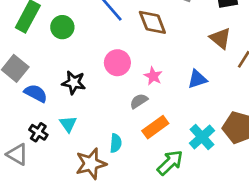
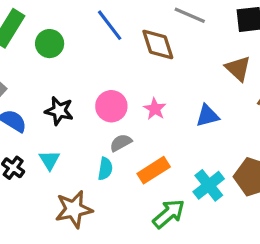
pink circle: (117, 63) -> (111, 106), moved
gray semicircle: (139, 101) -> (121, 143), moved
cyan semicircle: (116, 143) -> (105, 169), moved

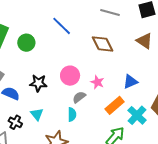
brown diamond: (158, 44) -> (103, 44), moved
pink star: (155, 109) -> (97, 82), moved
blue triangle: (207, 116) -> (130, 82), moved
orange rectangle: (154, 170) -> (115, 105), moved

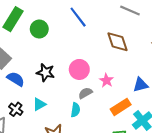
cyan triangle: (37, 114) -> (39, 104), turned 32

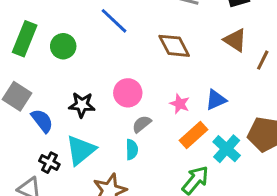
blue semicircle: (16, 79) -> (42, 121), turned 30
pink star: (106, 80) -> (180, 104), moved
cyan triangle: (39, 104) -> (81, 150), size x1.6

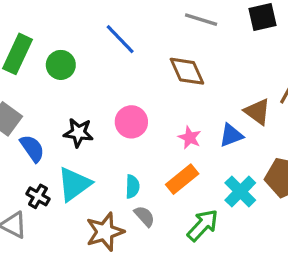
brown triangle: (235, 40) -> (257, 112), moved
gray semicircle: (142, 124) -> (144, 216), moved, turned 84
orange rectangle: (194, 135) -> (182, 179), moved

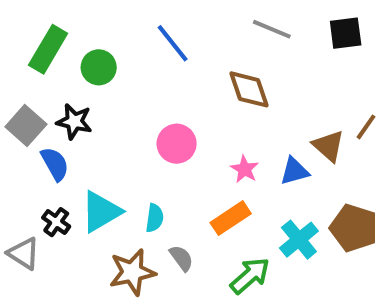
black star: (78, 133) -> (74, 121), moved
cyan semicircle: (132, 187) -> (155, 218), moved

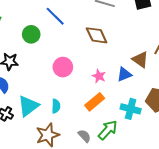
green circle: (99, 67) -> (31, 34), moved
cyan cross: (299, 240) -> (131, 109), turned -30
gray semicircle: (181, 258) -> (84, 136), moved

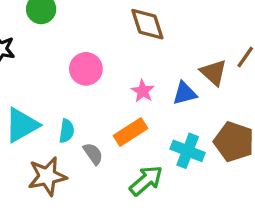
gray semicircle: (84, 136) -> (93, 154), moved

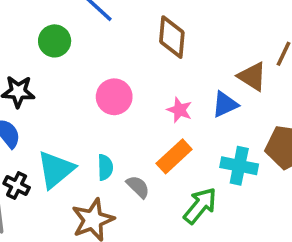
brown diamond: (147, 24) -> (172, 37), turned 33

